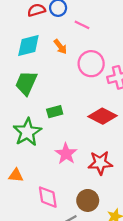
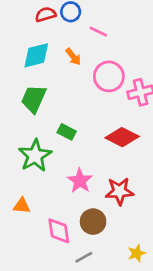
green rectangle: (55, 112) -> (67, 132), turned 42
brown circle: (88, 200) -> (93, 222), moved

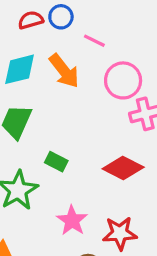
orange arrow: (73, 57) -> (64, 71), size x1.6
pink circle: (109, 76) -> (123, 80), moved

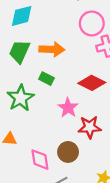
orange arrow: (64, 71) -> (52, 49), moved, turned -50
pink star: (72, 221) -> (68, 108), moved

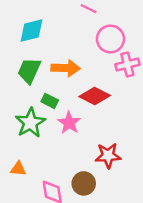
green rectangle: (46, 79) -> (50, 101), moved
red diamond: (92, 83) -> (95, 96), moved
pink star: (68, 108) -> (69, 123), moved

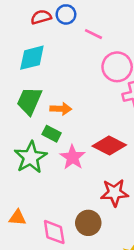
orange arrow: (66, 68) -> (61, 109), moved, size x0.7
red diamond: (95, 96) -> (109, 146), moved
orange triangle: (18, 169) -> (17, 218), moved

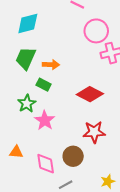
green star: (31, 157) -> (27, 104), size x0.7
pink star: (73, 157) -> (45, 120), moved

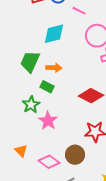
cyan diamond: (28, 24) -> (54, 34), moved
orange triangle: (16, 152) -> (21, 151), turned 40
pink diamond: (46, 164) -> (49, 162), turned -45

